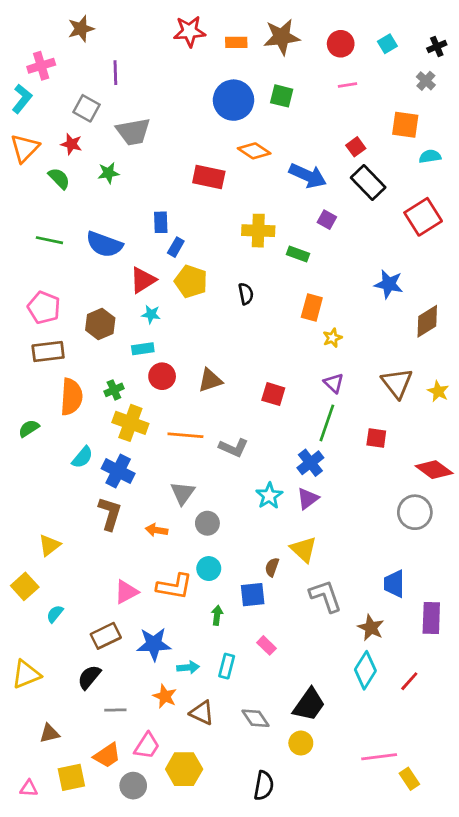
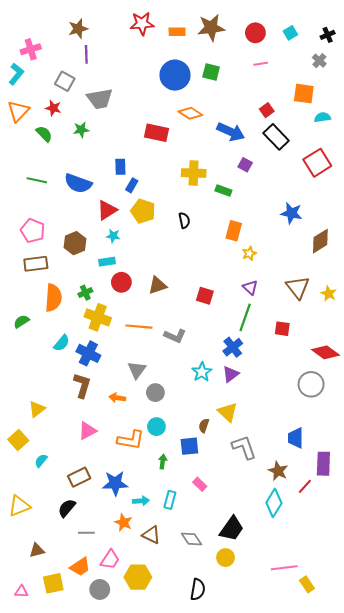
brown star: (81, 29) -> (78, 29), moved
pink triangle: (126, 592) -> (87, 431), moved
red line: (409, 681) -> (305, 486), moved

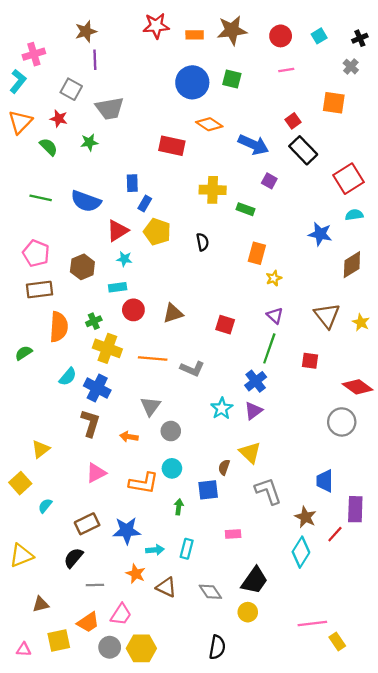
cyan semicircle: (322, 117) -> (354, 215), moved
pink rectangle: (200, 484) -> (233, 534), moved, turned -48
yellow hexagon: (138, 577) -> (141, 648), moved

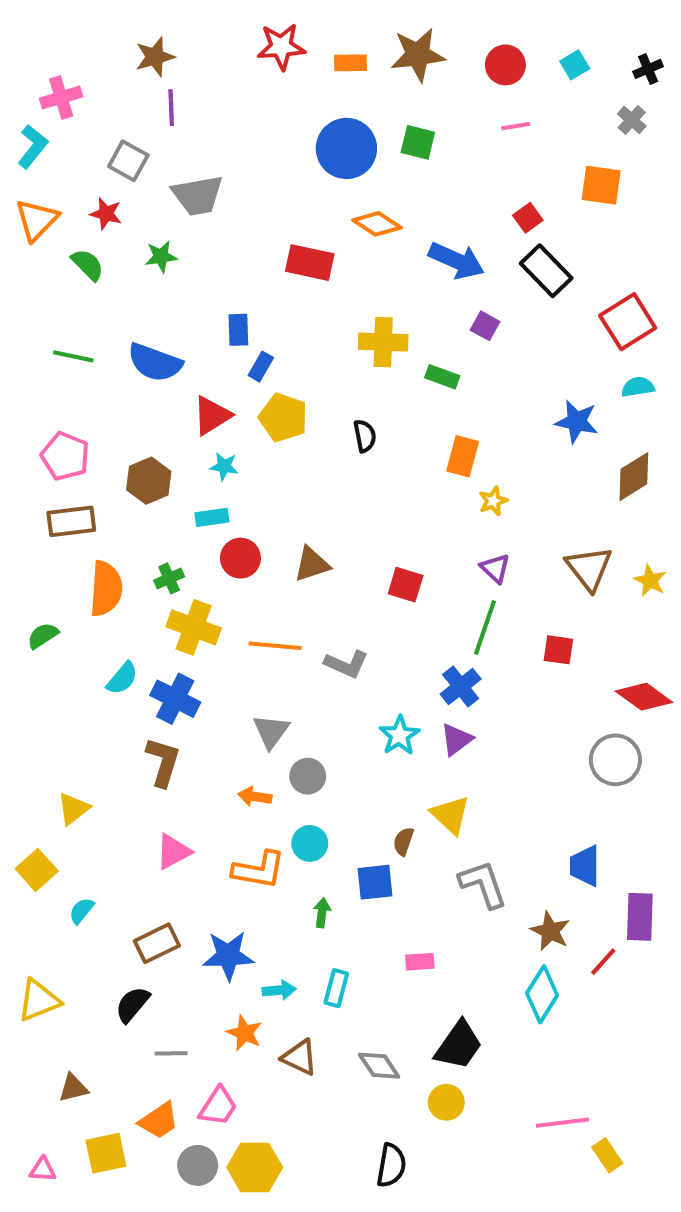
orange arrow: (129, 437) -> (255, 797), moved

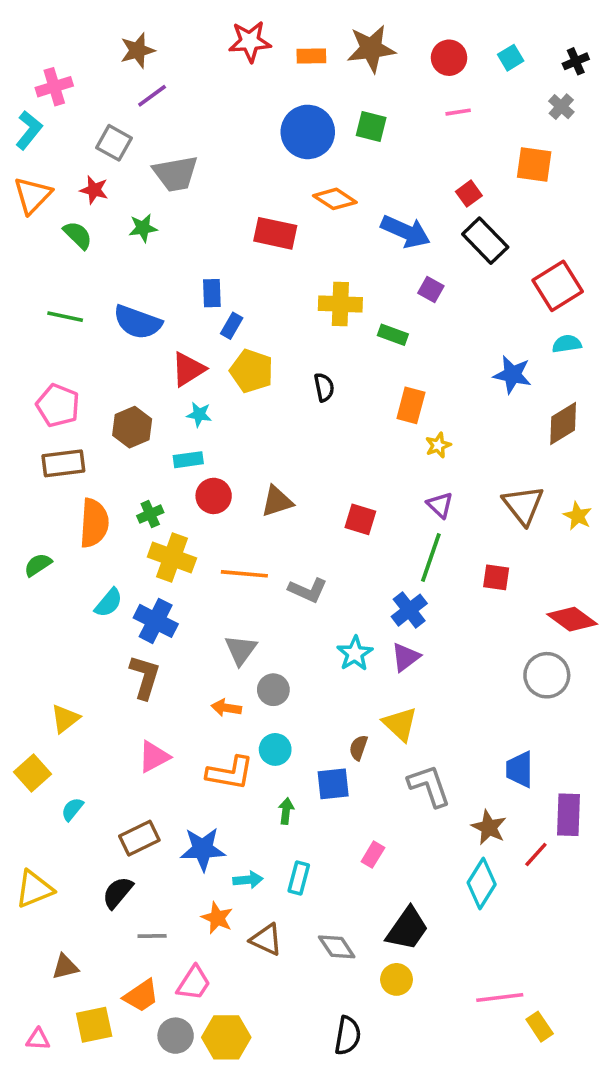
purple line: (171, 108) -> (152, 96), turned 56
pink rectangle: (420, 962) -> (373, 855), turned -55

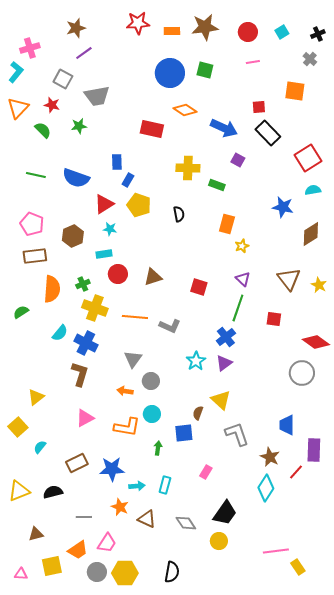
red square: (469, 194) -> (259, 107), turned 32
black semicircle: (118, 893) -> (53, 492), moved, turned 36
black semicircle: (348, 1036) -> (172, 572), moved

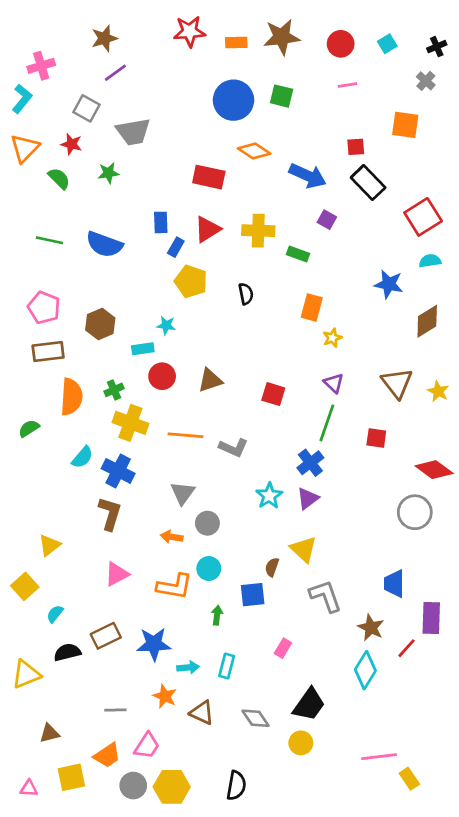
red triangle: (104, 204) -> (207, 229), moved
cyan star: (110, 229) -> (166, 325), moved
black semicircle: (53, 492) -> (67, 652), moved

